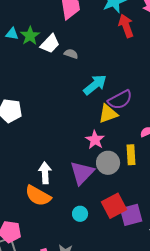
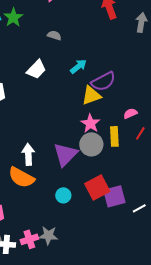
white trapezoid: (50, 44) -> (36, 69), moved
cyan arrow: (95, 85) -> (78, 66), size x0.7
pink star: (95, 140) -> (90, 123), moved

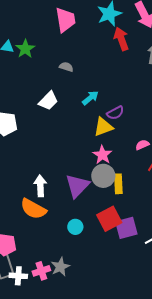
purple semicircle: (103, 81) -> (115, 113), size x0.7
yellow rectangle: (114, 136) -> (118, 184), moved
gray star: (48, 235) -> (60, 267), turned -30

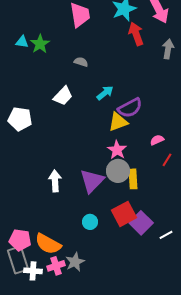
purple semicircle: (115, 113) -> (130, 108), size x1.4
orange semicircle: (33, 209) -> (48, 244), moved
purple square: (126, 228) -> (141, 223), turned -30

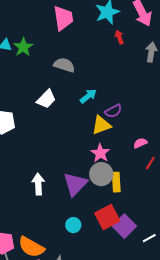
red arrow: (136, 34) -> (119, 37), size x0.6
gray semicircle: (81, 62) -> (64, 65), size x1.5
purple semicircle: (130, 108) -> (113, 111), size x0.7

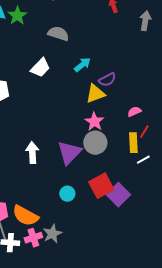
yellow rectangle: (116, 182) -> (133, 143), moved
white line: (149, 238) -> (143, 160), moved

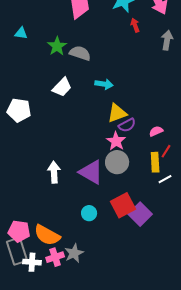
green star: (17, 16) -> (57, 46), moved
cyan arrow: (82, 65) -> (104, 84), turned 48
purple semicircle: (107, 80) -> (127, 125), moved
purple triangle: (69, 153) -> (91, 172), turned -44

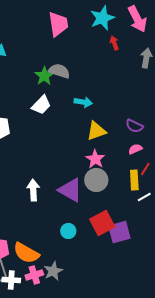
green star: (57, 46) -> (44, 76), moved
purple semicircle: (127, 125) -> (134, 126), moved, turned 54
purple square: (140, 214) -> (119, 232), turned 30

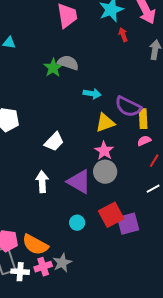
white trapezoid: (41, 105) -> (54, 142), moved
purple semicircle: (134, 126) -> (128, 107), moved, size x1.5
yellow rectangle: (134, 180) -> (143, 119), moved

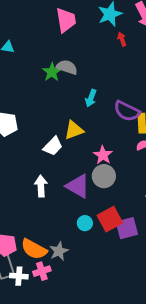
cyan arrow: (92, 94) -> (91, 98), turned 102
yellow triangle: (105, 123) -> (74, 130), moved
cyan circle: (77, 223) -> (85, 223), moved
gray star: (62, 263) -> (59, 251), moved

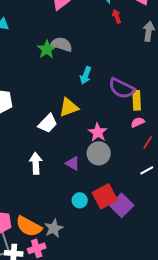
purple triangle: (78, 186) -> (73, 163), size x0.6
purple square: (127, 228) -> (122, 205), turned -30

